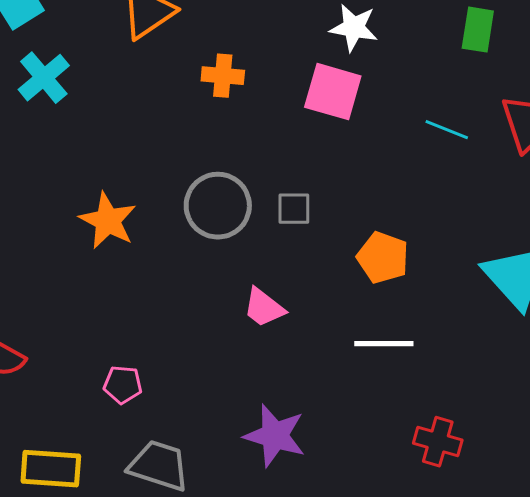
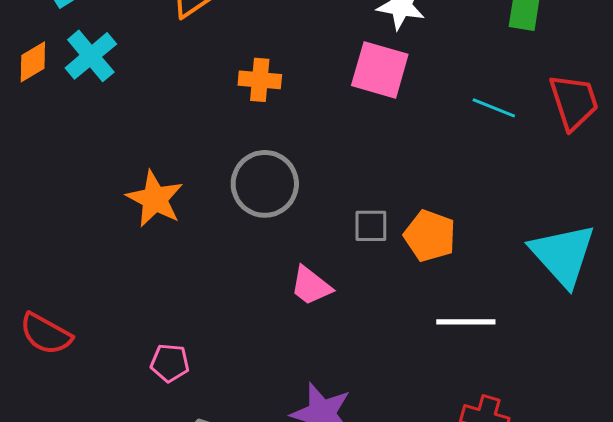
orange cross: (223, 76) -> (260, 80), moved
gray square: (294, 209) -> (371, 226), moved
white line: (384, 344) -> (466, 322), moved

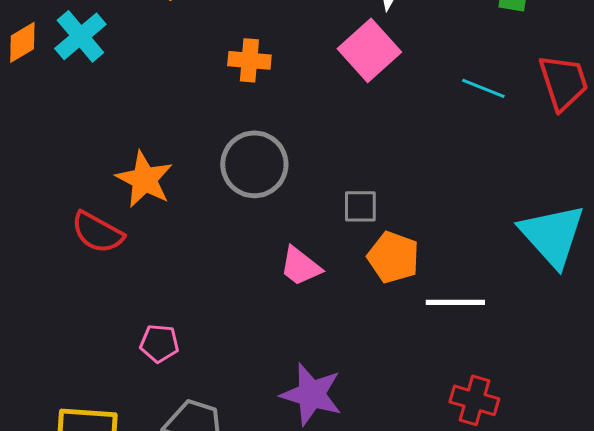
pink square: (380, 70) -> (369, 50), turned 32
orange pentagon: (430, 236) -> (393, 257), moved
red semicircle: (46, 334) -> (97, 232), moved

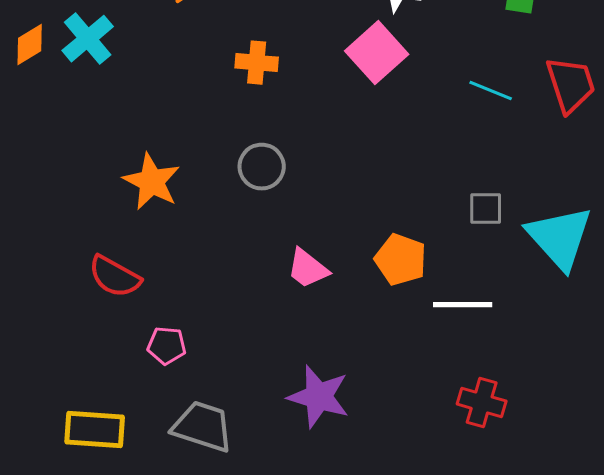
gray circle: (254, 164) -> (262, 167), size x0.7
gray square: (360, 206) -> (486, 209), moved
red semicircle: (97, 232) -> (115, 277), moved

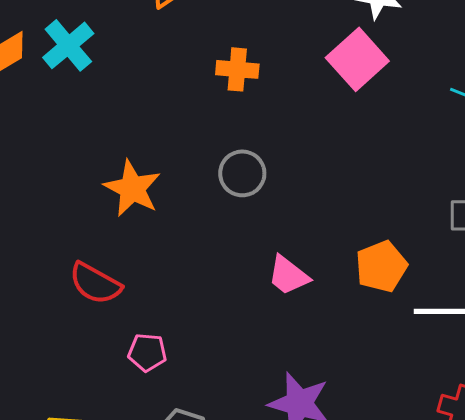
orange pentagon: (401, 260) -> (381, 266), turned 30

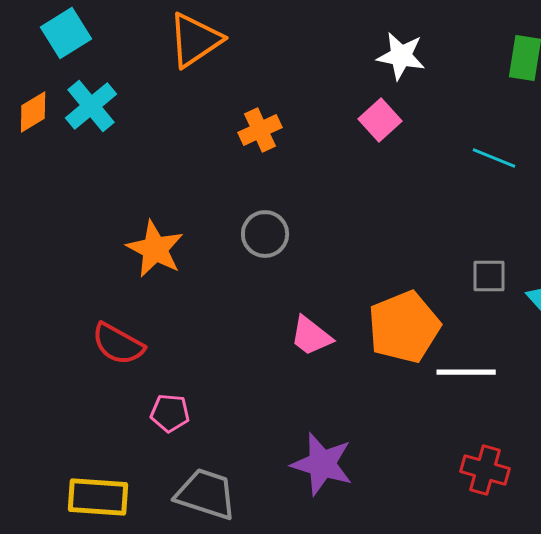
pink square: (357, 59) -> (380, 120), size x0.7
orange cross: (237, 69) -> (260, 130), turned -30
orange pentagon: (381, 266) -> (404, 327), size x1.4

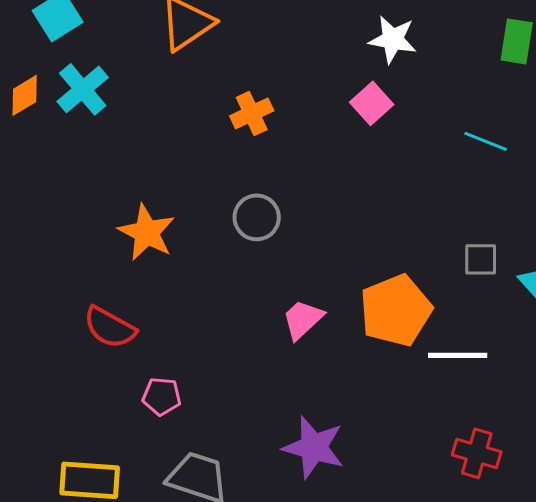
pink trapezoid: (311, 336) -> (303, 319), turned 99

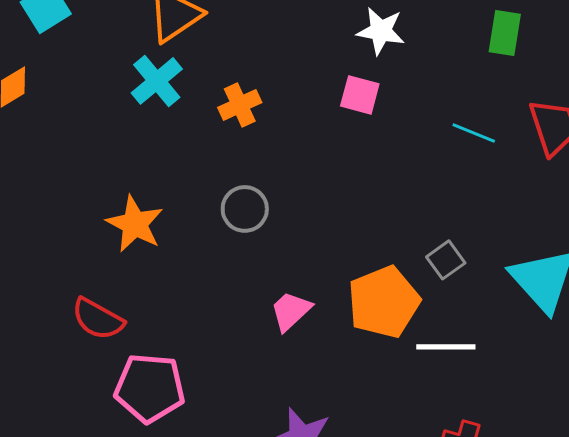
cyan cross: (83, 89) -> (157, 81), moved
pink square: (372, 103) -> (360, 95), turned -33
gray square: (481, 259) -> (446, 260), moved, turned -36
pink pentagon: (162, 396) -> (150, 388), size x1.8

